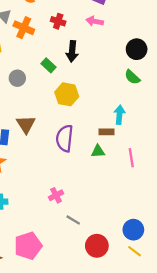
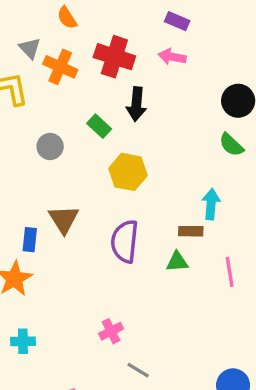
red cross: (58, 21) -> (114, 57), size x1.6

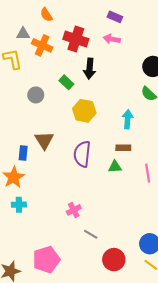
gray triangle: (30, 48) -> (23, 34), turned -48
cyan arrow: (211, 204) -> (128, 119), moved
cyan cross: (23, 341) -> (19, 205), moved

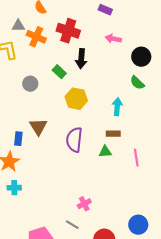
pink arrow: (112, 39) -> (113, 39), moved
pink cross: (74, 210) -> (84, 204), moved
gray line: (91, 234) -> (72, 225), moved

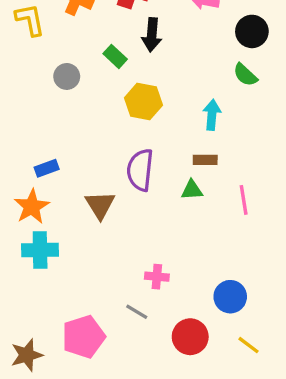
brown triangle: (38, 127) -> (100, 205), moved
blue rectangle: (18, 139) -> (47, 168), turned 64
cyan cross: (14, 188) -> (40, 250), size x1.5
pink cross: (84, 204) -> (157, 277), turned 32
blue circle: (138, 225) -> (230, 297), moved

